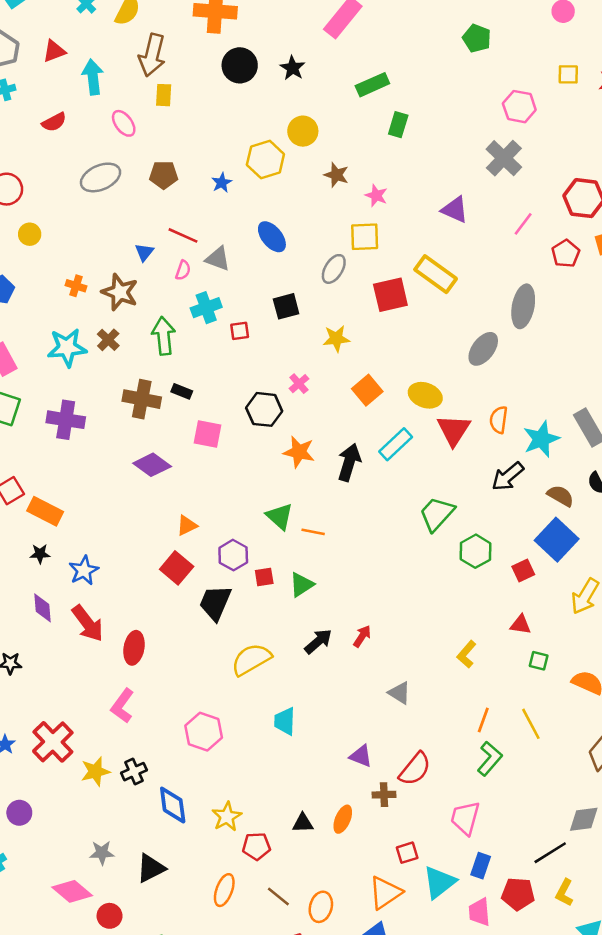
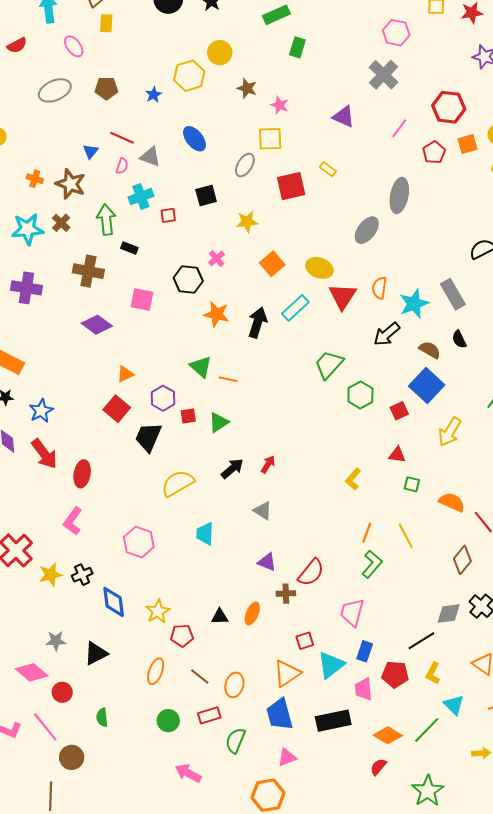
yellow rectangle: (436, 274) -> (328, 169), size x0.5
black rectangle: (182, 391) -> (129, 248), moved
gray triangle: (399, 693) -> (263, 511), moved

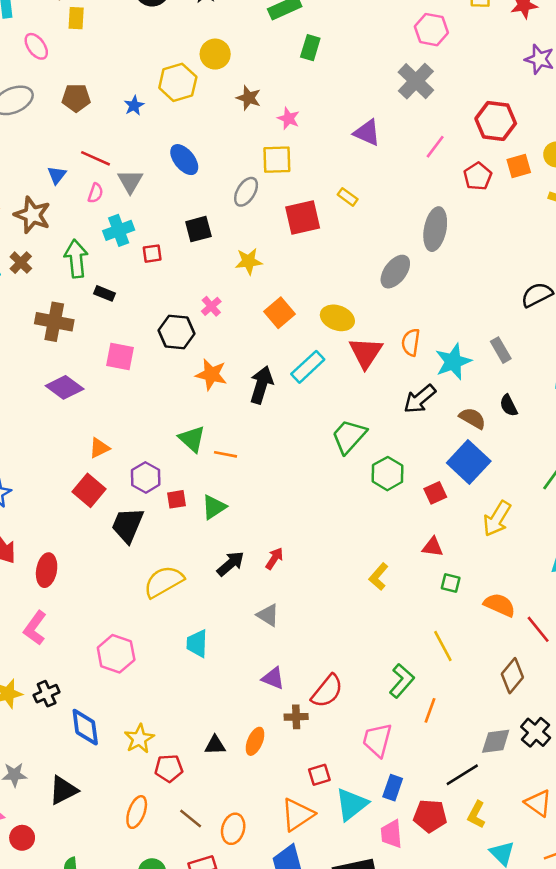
gray triangle: (150, 157) -> (130, 181), turned 40
gray rectangle: (453, 294) -> (501, 350), size x0.7
orange line: (367, 533) -> (430, 710), moved

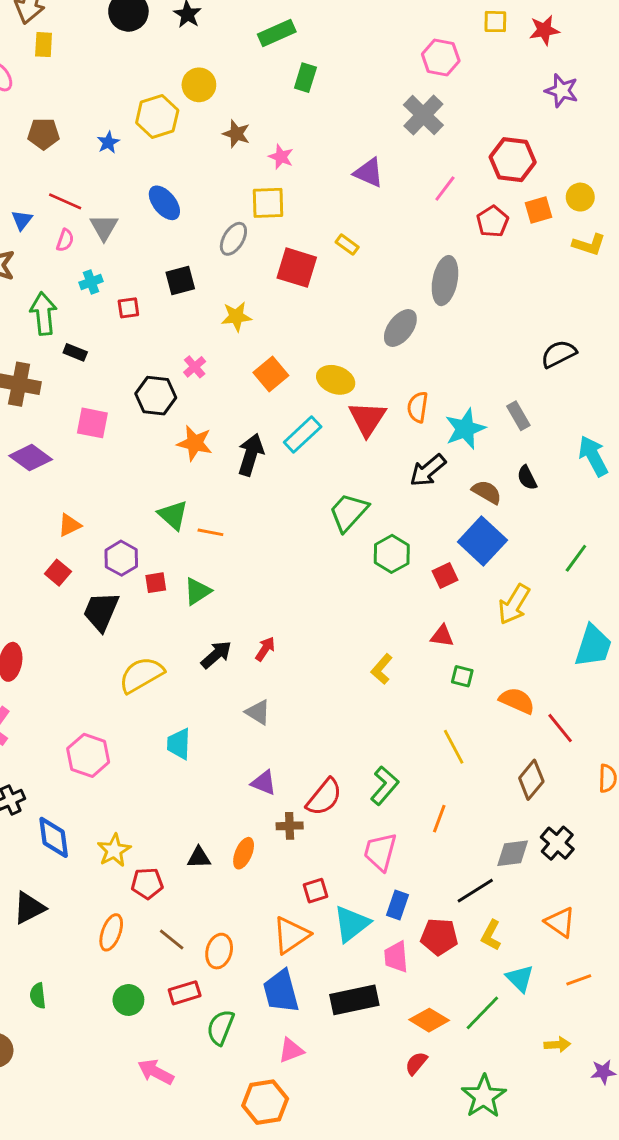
red square: (303, 218) -> (297, 268), turned 30
cyan cross: (119, 230) -> (91, 282), size x0.7
red square: (89, 490) -> (58, 573), size x0.7
green L-shape: (402, 681) -> (385, 786), moved

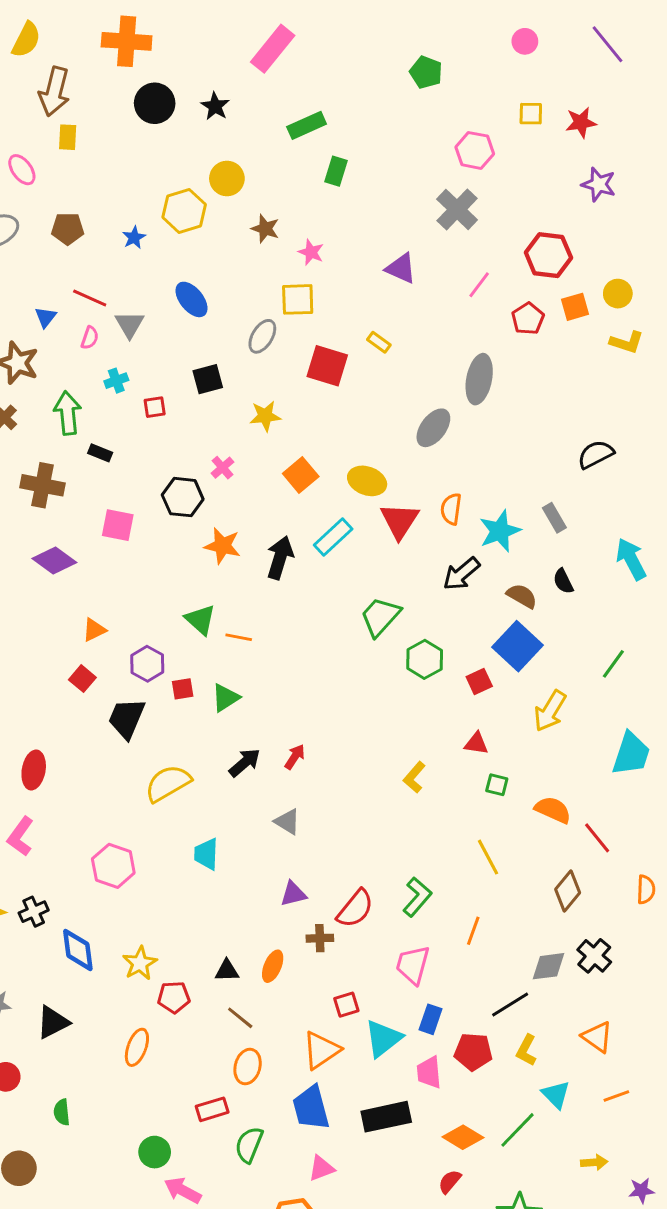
purple triangle: (264, 783) -> (293, 894), turned -36
brown line: (172, 940) -> (240, 1018), moved
green circle: (128, 1000) -> (155, 1152), moved

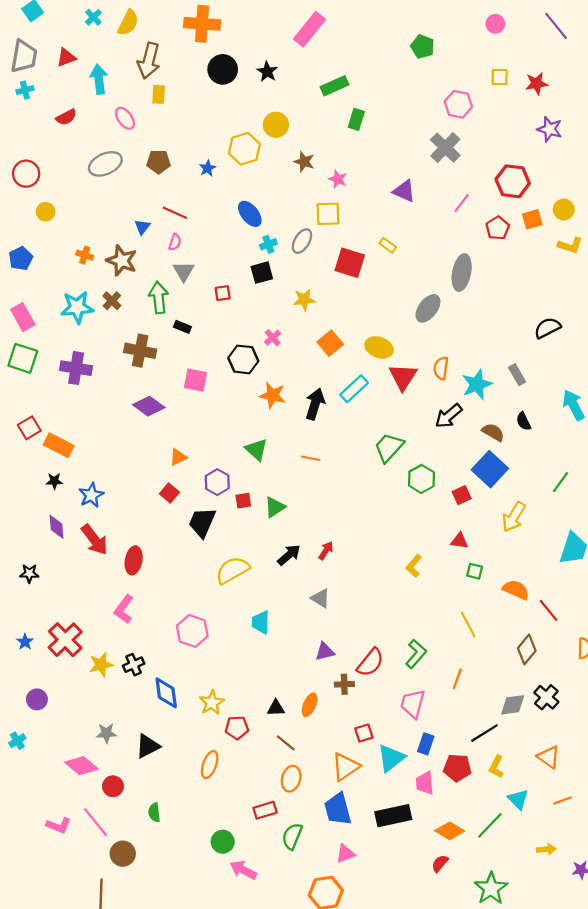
gray triangle: (130, 325) -> (184, 271), moved
cyan cross: (116, 381) -> (268, 244), moved
orange line: (239, 637) -> (311, 458), moved

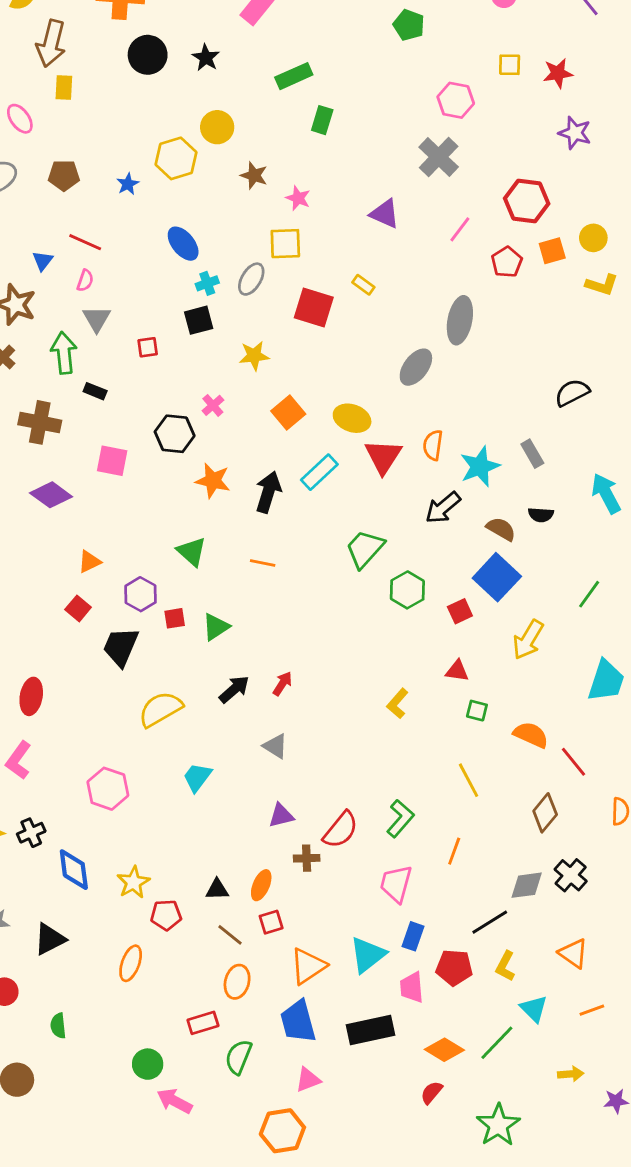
black semicircle: (524, 421) -> (541, 515), turned -60
cyan trapezoid: (261, 622) -> (197, 777), turned 35
red square: (364, 733) -> (271, 922), moved

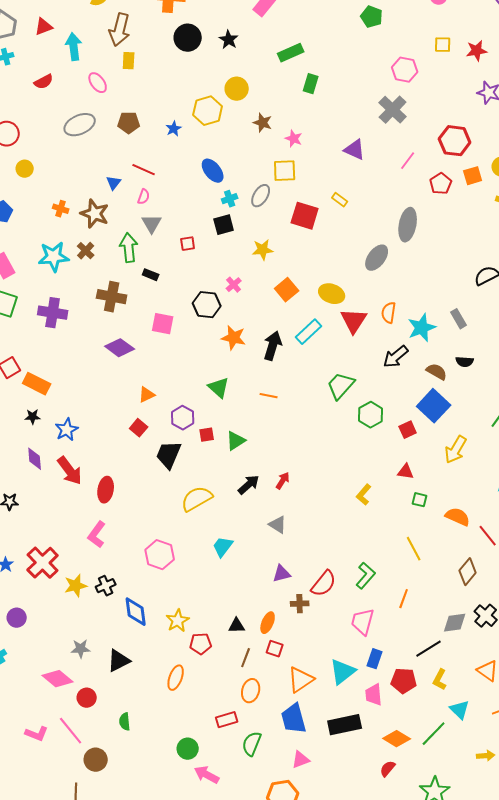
red square: (271, 922) -> (275, 649), turned 36
brown line: (230, 935) -> (246, 658), turned 72

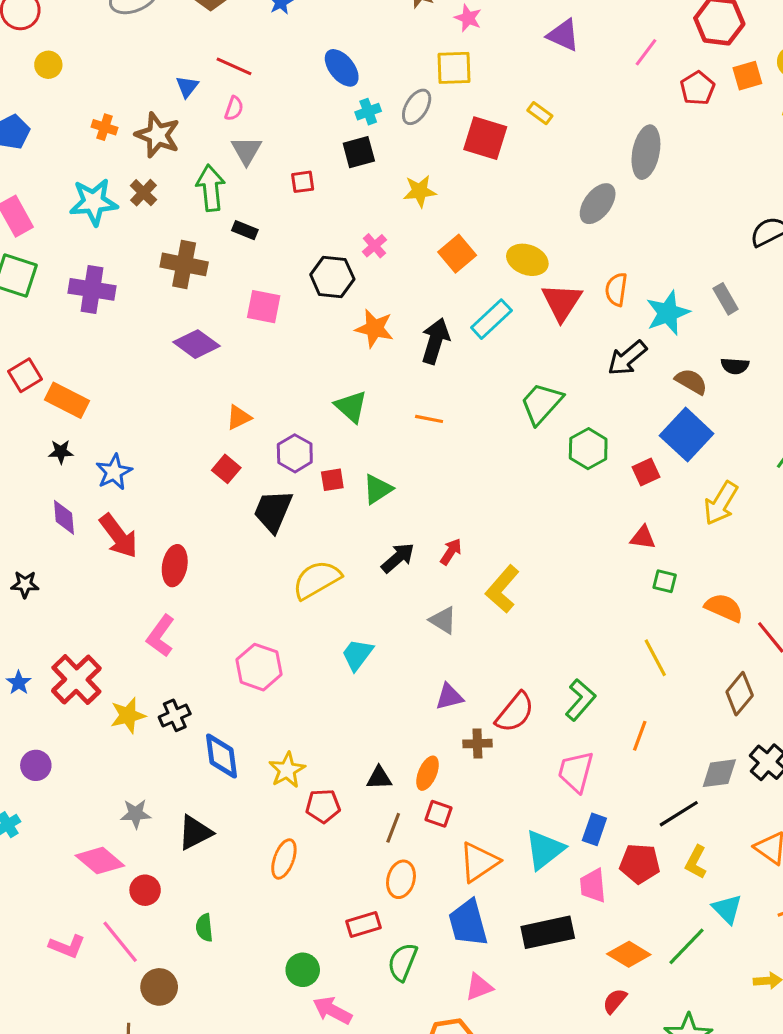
yellow L-shape: (364, 495) -> (502, 589), moved, size x1.4

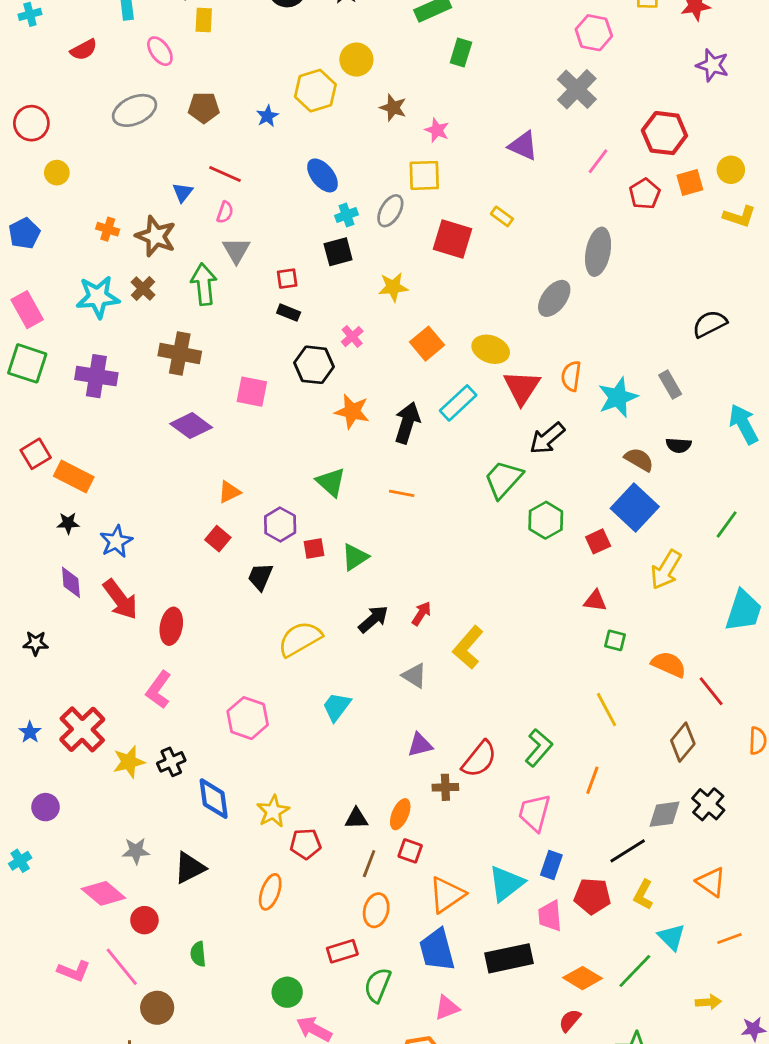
black rectangle: (245, 230) -> (289, 313), moved
black arrow: (627, 358) -> (547, 438), moved
black trapezoid: (273, 511) -> (260, 577), size x0.7

